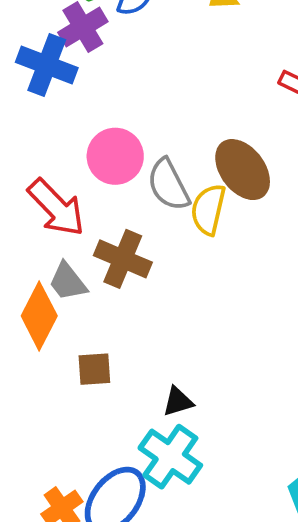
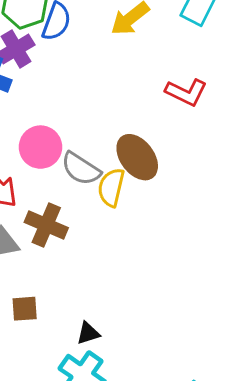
gray semicircle: (168, 185) -> (81, 169), turned -30

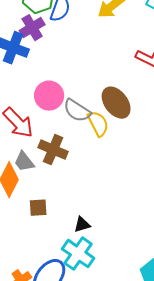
yellow semicircle: (111, 187) -> (98, 124), turned 140

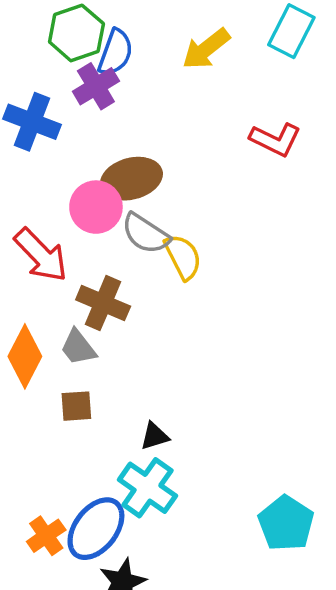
purple cross: (32, 28) -> (96, 86), moved
brown ellipse: (116, 103) -> (131, 179), moved, turned -68
gray trapezoid: (24, 162) -> (78, 347), moved

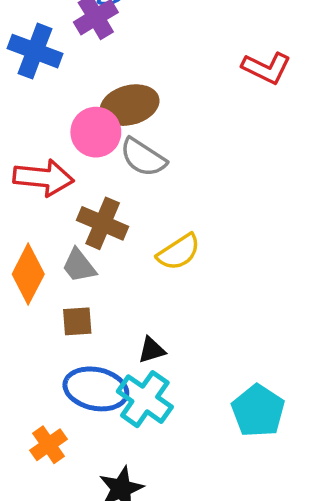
red arrow: (41, 255) -> (43, 178), turned -40
yellow semicircle: (183, 257) -> (179, 252), moved, turned 84
cyan pentagon: (286, 523) -> (258, 411), moved
blue ellipse: (96, 529) -> (96, 389), moved, turned 64

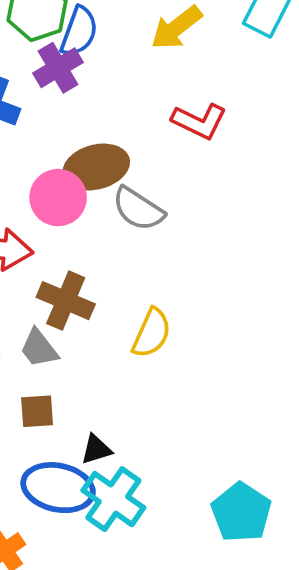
red L-shape: (266, 68) -> (199, 121), moved
gray semicircle: (143, 157) -> (138, 209), moved
yellow semicircle: (179, 252) -> (152, 333), turned -33
black triangle: (152, 350) -> (96, 449), moved

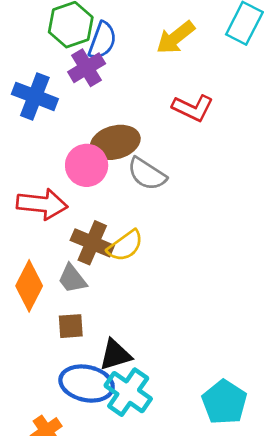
yellow semicircle: (152, 333) -> (125, 246), moved, turned 30
black triangle: (96, 449) -> (115, 355), size x1.4

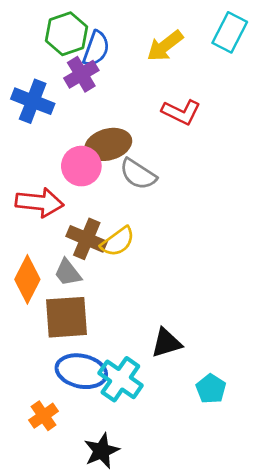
brown square: (71, 326) -> (66, 317), size x1.8
black triangle: (115, 355) -> (166, 343), moved
cyan pentagon: (224, 402) -> (211, 389), size x0.7

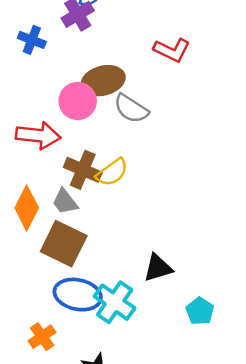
blue cross: (33, 101) -> (32, 40), size x0.7
brown square: (66, 317) -> (64, 244), turned 30

